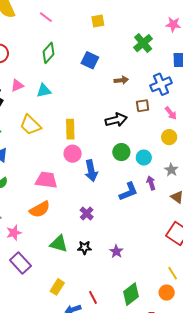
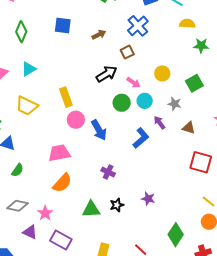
pink arrow: (171, 113) -> (133, 82), moved

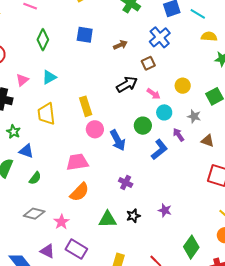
green circle: (122, 103) -> (143, 126), moved
yellow trapezoid: (27, 106) -> (46, 114), turned 55
purple triangle: (30, 232) -> (47, 251), moved

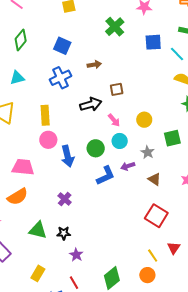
blue cross: (160, 37) -> (61, 78), moved
purple arrow: (178, 135) -> (128, 166), turned -88
purple star: (165, 210) -> (76, 255), moved

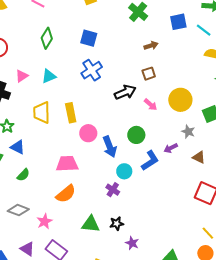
brown arrow: (94, 65) -> (151, 46), moved
yellow rectangle: (45, 115) -> (71, 113), moved
yellow circle: (144, 120) -> (180, 100), size x1.5
cyan circle: (120, 141) -> (124, 171), moved

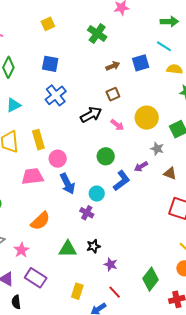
blue square: (178, 22) -> (141, 63), moved
blue arrow: (110, 147) -> (67, 184), moved
pink trapezoid: (67, 164) -> (32, 176), moved

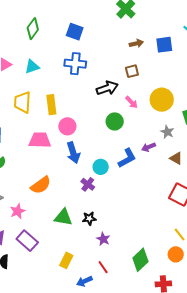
blue cross: (56, 95) -> (75, 64), turned 35
green circle: (106, 156) -> (115, 121), moved

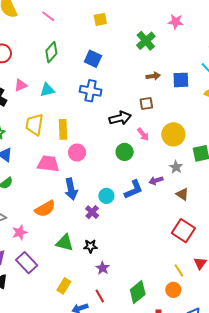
blue arrow: (73, 153) -> (71, 189), moved

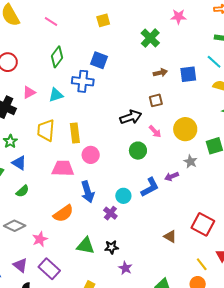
blue cross: (91, 91) -> (83, 81), moved
brown triangle: (182, 194) -> (170, 236), moved

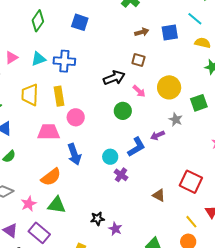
blue cross: (83, 81) -> (64, 61), moved
brown square: (156, 100) -> (138, 60), turned 32
purple cross: (110, 213) -> (121, 175), moved
green triangle: (86, 246) -> (57, 205), moved
black star: (112, 247) -> (97, 219), moved

